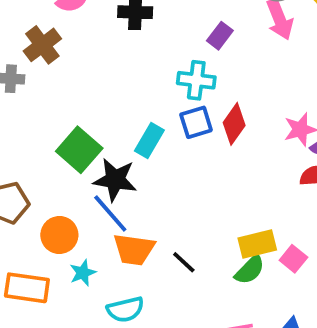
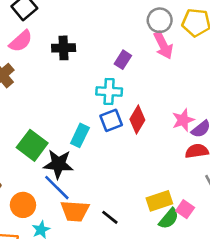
green semicircle: (250, 270) -> (169, 219), moved

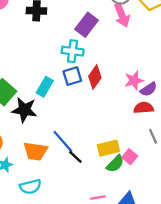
purple rectangle: (123, 60) -> (87, 25), size x1.5
blue line: (57, 188) -> (63, 141), moved
black line: (110, 217) -> (75, 157), moved

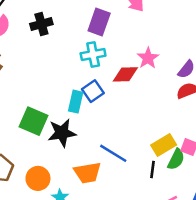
blue square: (72, 76) -> (93, 91), moved
red diamond: (95, 77) -> (125, 74), turned 70
pink star: (134, 80) -> (148, 58), moved
black line: (75, 157) -> (153, 170), moved, turned 72

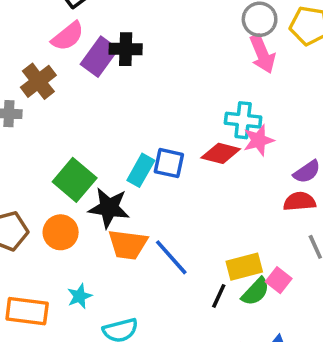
purple rectangle: (99, 22) -> (99, 57), moved
cyan cross: (93, 55) -> (243, 120), moved
blue square: (93, 91) -> (169, 163), turned 30
orange trapezoid: (87, 173) -> (128, 245), moved
orange circle: (38, 178) -> (61, 232), moved

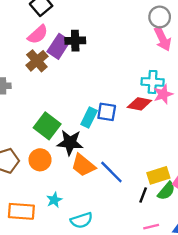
brown cross: (38, 81) -> (37, 61), moved
orange trapezoid: (128, 245) -> (83, 165), turned 35

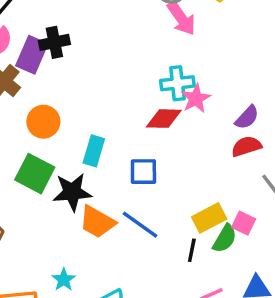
blue square: (107, 112) -> (143, 172), moved
orange circle: (40, 160) -> (43, 122), moved

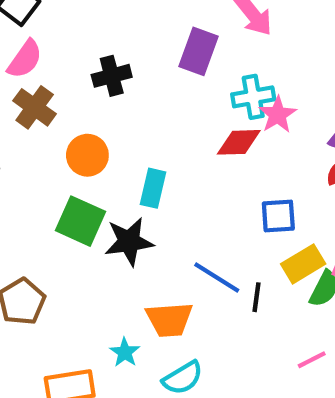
black cross: (54, 42) -> (112, 76), moved
purple rectangle: (32, 55) -> (199, 51), moved
blue square: (143, 172) -> (278, 216), moved
orange trapezoid: (97, 222) -> (169, 319), moved, turned -30
black line: (192, 250) -> (256, 297), moved

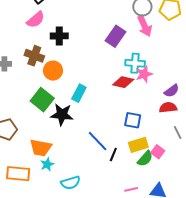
black cross: (112, 76) -> (59, 36), moved
brown cross: (35, 107) -> (34, 56), moved, turned -30
orange trapezoid: (169, 319) -> (41, 148), moved

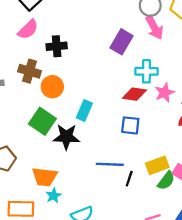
pink star: (144, 74) -> (165, 93), moved
blue square: (133, 120) -> (130, 125), moved
blue line: (98, 141) -> (110, 164), turned -40

